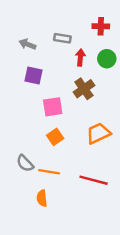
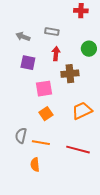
red cross: (101, 26) -> (81, 11), moved
red arrow: (80, 58) -> (56, 54), moved
brown cross: (84, 89) -> (70, 74), turned 30
gray semicircle: (25, 163) -> (21, 136), turned 56

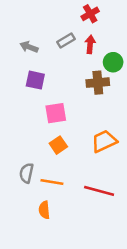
red cross: (81, 11) -> (90, 14), moved, turned -32
gray rectangle: (52, 32) -> (66, 41), turned -40
red arrow: (56, 54) -> (90, 44), moved
brown cross: (70, 74) -> (98, 83), moved

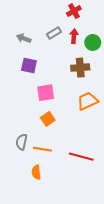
green circle: (113, 62) -> (93, 42), moved
orange trapezoid: (104, 141) -> (87, 101), moved

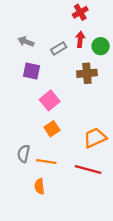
gray rectangle: (54, 33) -> (59, 48), moved
pink square: (46, 93) -> (50, 100), turned -30
orange trapezoid: (87, 101) -> (95, 138), moved

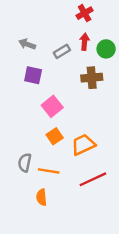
orange trapezoid: (95, 138) -> (83, 145), moved
red line: (88, 169) -> (93, 179), turned -40

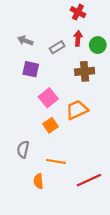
red cross: (85, 13) -> (78, 12), turned -32
orange trapezoid: (83, 145) -> (77, 110), moved
orange line: (49, 171) -> (56, 161), moved
red line: (93, 179) -> (89, 180), moved

